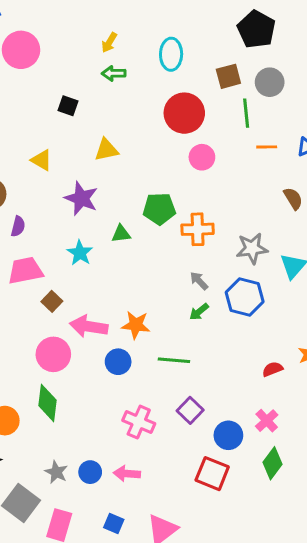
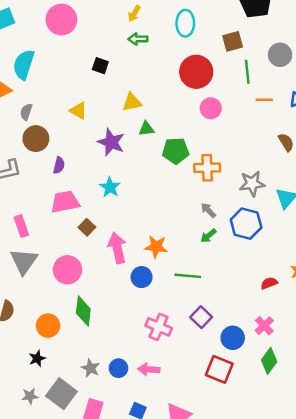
gray circle: (270, 82) -> (280, 55), moved
green triangle: (121, 234) -> (146, 129), moved
pink arrow: (89, 326) -> (117, 248), turned 68
pink circle: (53, 354) -> (67, 270), moved

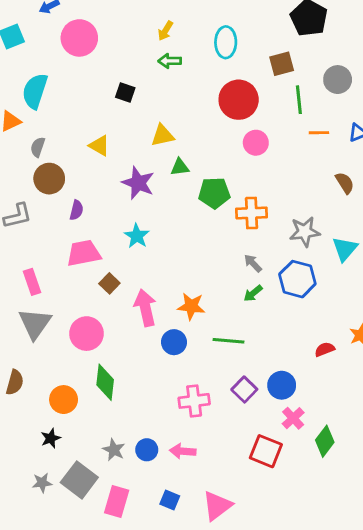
pink cross: (264, 326) -> (293, 418), moved
pink cross: (159, 327) -> (194, 401), turned -30
blue circle: (233, 338) -> (282, 385), moved

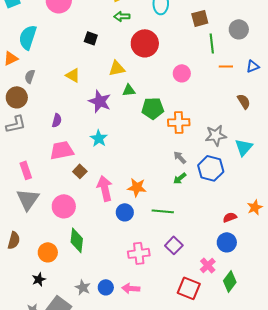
red circle: (239, 100) -> (145, 43), moved
brown circle: (49, 179) -> (17, 97), moved
blue circle: (282, 385) -> (227, 242), moved

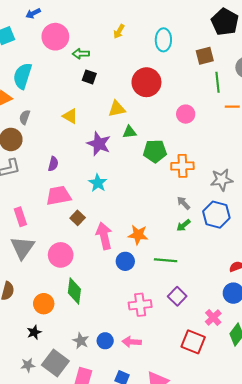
green arrow: (122, 16) -> (81, 54), moved

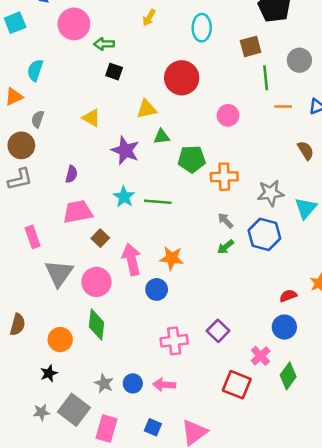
cyan semicircle: (22, 76) -> (35, 70), size x0.7
gray triangle: (22, 248) -> (59, 273), moved
pink circle: (61, 255) -> (96, 282), moved
green line: (166, 260) -> (158, 202), moved

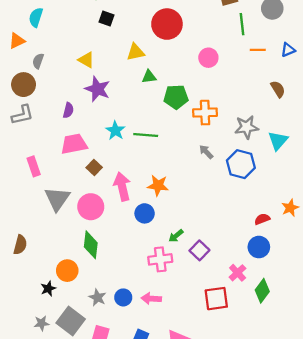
purple star: (125, 150) -> (97, 89), moved
green arrow: (225, 247) -> (176, 236), moved
orange circle: (60, 340) -> (67, 271), moved
red square: (237, 385) -> (216, 299), turned -30

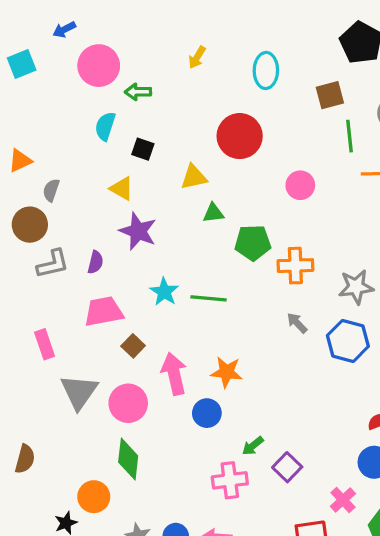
cyan semicircle: (36, 17) -> (105, 126), moved
black square: (106, 18) -> (143, 149), moved
gray L-shape: (22, 115) -> (53, 264), moved

